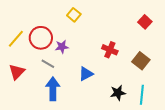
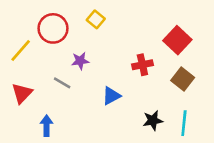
red square: (145, 22) -> (177, 40), moved, size x1.5
red circle: (41, 38) -> (53, 28), moved
red cross: (110, 50) -> (142, 65), turned -35
blue arrow: (53, 89) -> (47, 126), moved, size x0.7

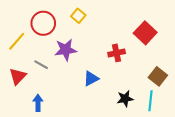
purple star: (80, 61) -> (66, 50), size x1.5
brown square: (183, 79) -> (158, 76), moved
gray line: (62, 83) -> (41, 65), moved

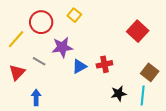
red cross: (117, 53) -> (104, 64), moved
blue triangle: (91, 78) -> (79, 66), moved

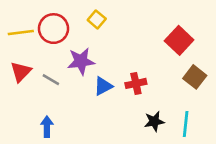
yellow line: (16, 39) -> (21, 32), moved, turned 42
red triangle: (17, 72) -> (21, 72), moved
brown square: (150, 72) -> (195, 77), moved

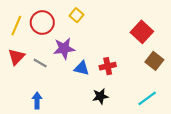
yellow line: (21, 32) -> (16, 26), turned -60
blue triangle: (103, 86) -> (82, 68), turned 42
black star: (154, 121) -> (100, 96), moved
cyan line: (186, 124) -> (147, 98), turned 48

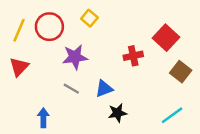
gray line: (40, 63) -> (71, 89), moved
red cross: (108, 66) -> (133, 56), moved
blue triangle: (82, 68) -> (104, 89), moved, turned -35

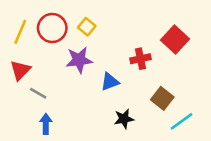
yellow square: (89, 18) -> (87, 27), moved
brown square: (181, 72) -> (162, 98), moved
gray line: (71, 89) -> (38, 93), moved
blue triangle: (104, 89) -> (110, 82), moved

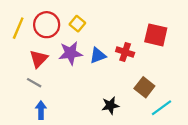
red square: (175, 40) -> (156, 35), turned -30
red cross: (140, 59) -> (125, 52), turned 30
red triangle: (20, 70) -> (39, 59), moved
blue triangle: (110, 82) -> (98, 55), moved

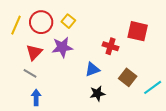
blue triangle: (98, 55) -> (92, 69), moved
cyan line: (161, 108) -> (153, 87), moved

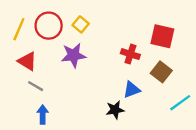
red triangle: (34, 52) -> (27, 61), moved, turned -42
blue triangle: (92, 69) -> (132, 90), moved
brown square: (128, 77) -> (161, 72), moved

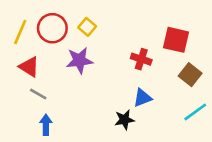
brown square: (161, 72) -> (190, 75), moved

